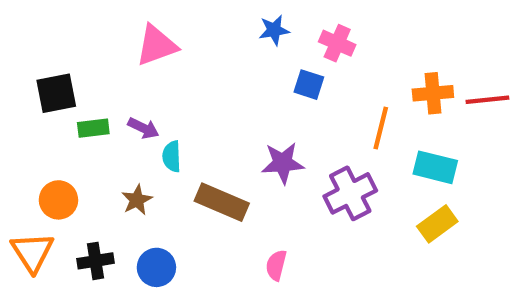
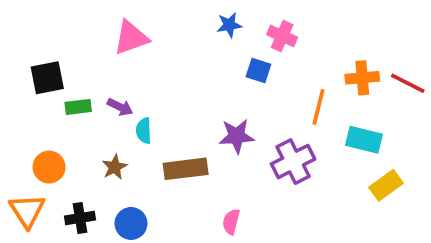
red line: (487, 100) -> (408, 83), turned 33
brown rectangle: (222, 202) -> (186, 169), turned -30
yellow rectangle: (437, 224) -> (386, 185), moved

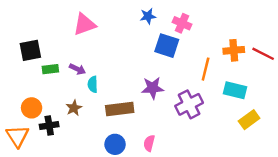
blue square: (258, 71) -> (167, 46), size x1.5
black cross: (80, 218) -> (49, 126), moved
blue circle: (131, 223) -> (115, 144), moved

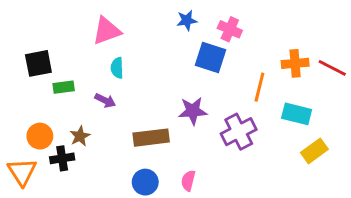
purple arrow: (77, 69) -> (105, 100), moved
cyan semicircle: (93, 84) -> (117, 68), moved
brown star: (74, 108) -> (80, 136), moved

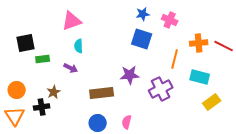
blue star: (187, 20) -> (143, 14), moved
pink cross: (230, 29) -> (170, 20), moved
orange circle: (40, 136) -> (17, 90), moved

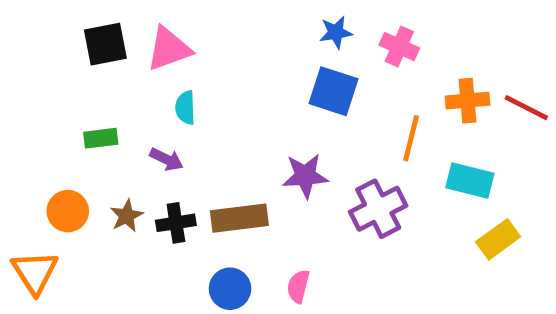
black square: (26, 43) -> (105, 44), moved
orange circle: (17, 90) -> (68, 211), moved
black cross: (42, 107) -> (176, 223), moved

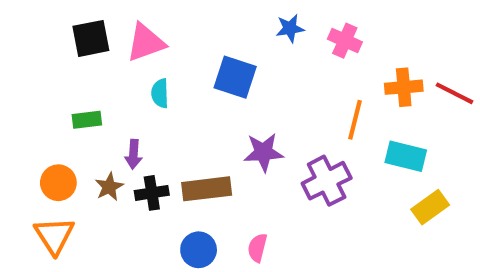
blue square: (333, 91) -> (235, 77), moved
purple arrow: (167, 159) -> (134, 154), moved, turned 68
orange triangle: (35, 272) -> (54, 236), moved

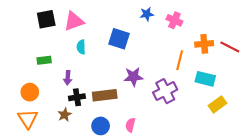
brown star: (109, 187) -> (65, 115), moved

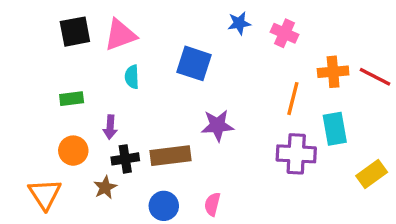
cyan rectangle: (205, 79) -> (335, 129), turned 66
purple cross: (165, 91) -> (296, 154), moved, turned 30
orange circle: (30, 92) -> (73, 151), moved
yellow rectangle: (218, 104) -> (372, 174), moved

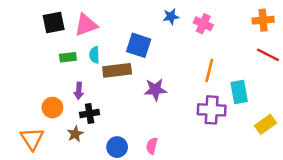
orange cross: (333, 72) -> (263, 20), moved
green rectangle: (72, 99) -> (68, 57), moved
brown rectangle: (170, 156) -> (117, 70), moved

